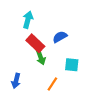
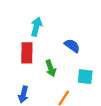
blue semicircle: (60, 37) -> (72, 46), turned 64
red rectangle: (35, 43) -> (27, 53), moved, turned 48

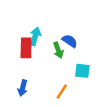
cyan arrow: (36, 27) -> (35, 36), moved
green arrow: (51, 68) -> (58, 50), moved

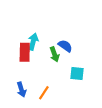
blue arrow: (23, 88) -> (21, 90), turned -32
orange line: (62, 92) -> (44, 93), moved

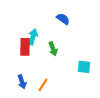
blue semicircle: (65, 46) -> (63, 19), moved
cyan square: (77, 74) -> (84, 67), moved

